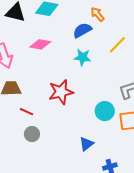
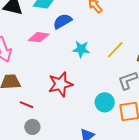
blue semicircle: (82, 30) -> (62, 21), moved
yellow line: (117, 45) -> (115, 50), moved

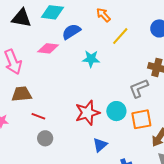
yellow line: (115, 50) -> (120, 36), moved
red star: (60, 84) -> (87, 113), moved

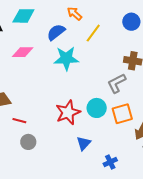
blue semicircle: (71, 32) -> (56, 32), moved
cyan star: (91, 59) -> (66, 58), size x1.4

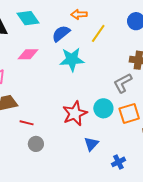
orange arrow: (74, 14) -> (79, 14), turned -42
cyan diamond: (23, 16) -> (28, 18), turned 55

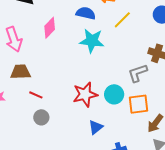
blue semicircle: (61, 34) -> (86, 13), turned 42
pink diamond: (28, 54) -> (50, 28), turned -55

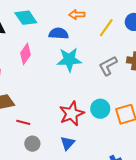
yellow line: (122, 20) -> (106, 28), moved
gray L-shape: (138, 73) -> (108, 66), moved
blue triangle: (96, 127) -> (68, 143), moved

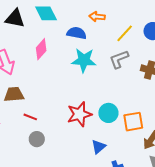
gray L-shape: (108, 66) -> (119, 59), moved
blue triangle: (68, 143) -> (99, 147), moved

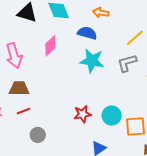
orange arrow: (97, 17) -> (101, 13), moved
red star: (79, 114) -> (83, 114), size x0.7
red line: (30, 117) -> (23, 111), moved, turned -48

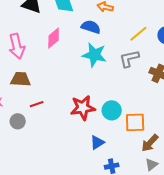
red line: (23, 111) -> (37, 104), moved
red star: (83, 114) -> (83, 108), size x1.4
gray circle: (38, 135) -> (18, 121), moved

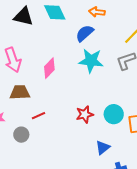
blue semicircle: (91, 27) -> (85, 33), turned -54
pink diamond: (54, 38) -> (49, 68), moved
red star: (83, 108) -> (85, 114), size x0.7

